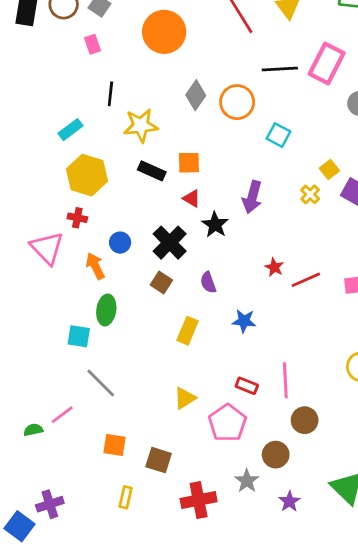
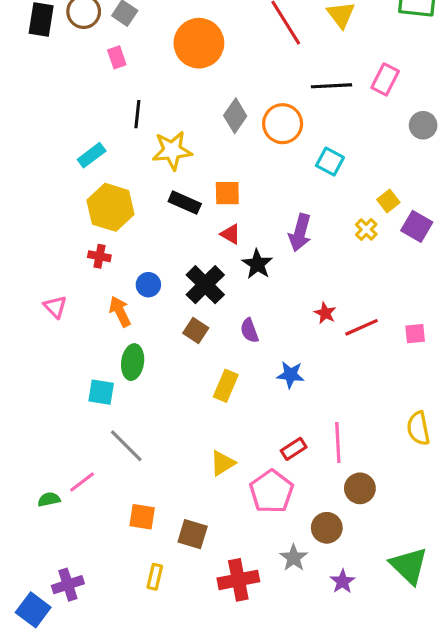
pink rectangle: (327, 64) -> (385, 79), size x0.7
pink triangle: (47, 248) -> (55, 307), moved, size x0.6
red rectangle: (247, 386) -> (294, 449), turned -55

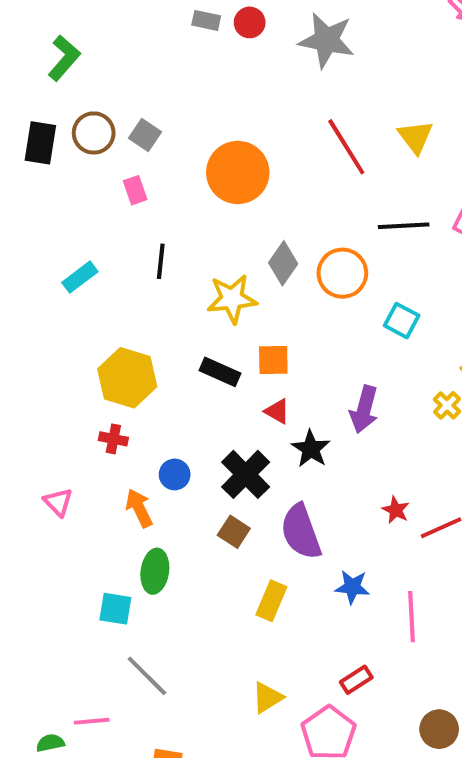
yellow star: (172, 151) -> (232, 299), moved
cyan rectangle: (92, 155) -> (80, 277), moved
purple semicircle: (249, 330) -> (301, 532), size x1.8
pink line: (338, 443) -> (411, 617), moved
pink line: (82, 482) -> (92, 721), turned 32

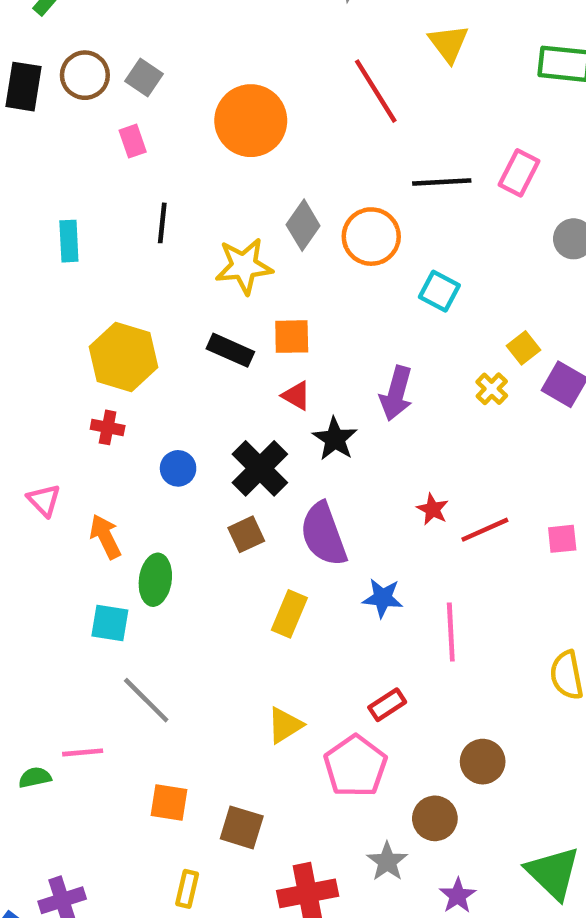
yellow triangle: (415, 137) -> (449, 43), moved
cyan rectangle: (80, 277) -> (69, 241), turned -56
orange arrow: (139, 508) -> (105, 537), moved
brown square: (234, 532) -> (246, 534), turned 32

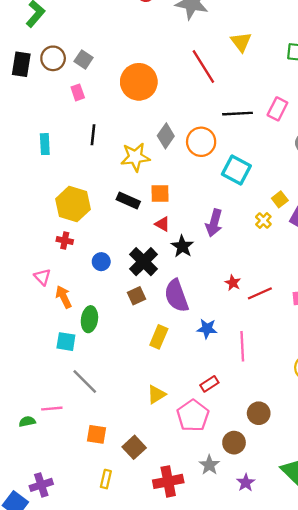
cyan square: (439, 291) -> (236, 170), size x1.4
pink triangle: (44, 500) -> (42, 277), moved
brown square: (242, 827) -> (134, 447), turned 30

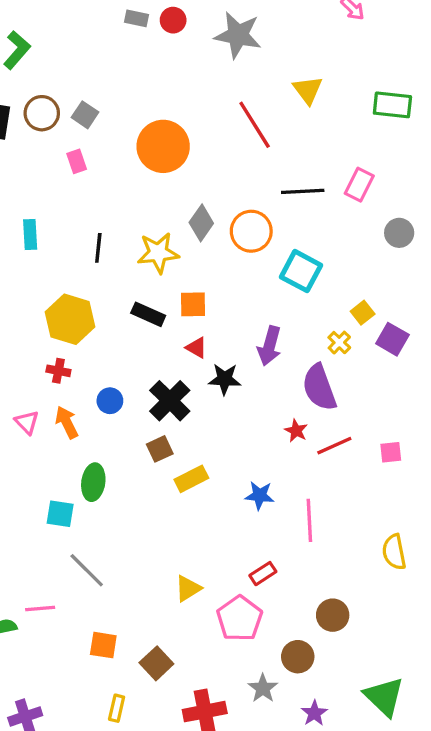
black line: (93, 135) -> (98, 248), moved
black star: (182, 246) -> (225, 379), turned -30
purple semicircle: (176, 296) -> (319, 387), moved
orange arrow: (64, 297) -> (67, 422), moved
yellow rectangle: (159, 337) -> (191, 479), moved, turned 40

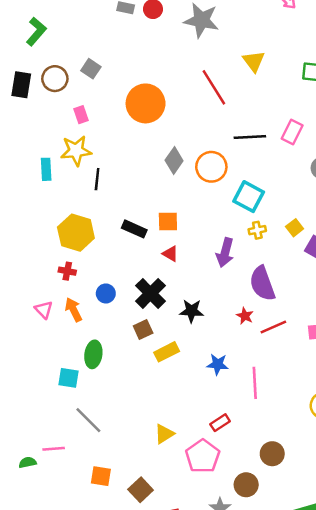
gray square: (85, 115) -> (91, 69), moved
yellow star: (158, 253) -> (76, 151), moved
yellow cross: (339, 343) -> (257, 230), moved, turned 35
black star: (225, 379) -> (191, 311), moved

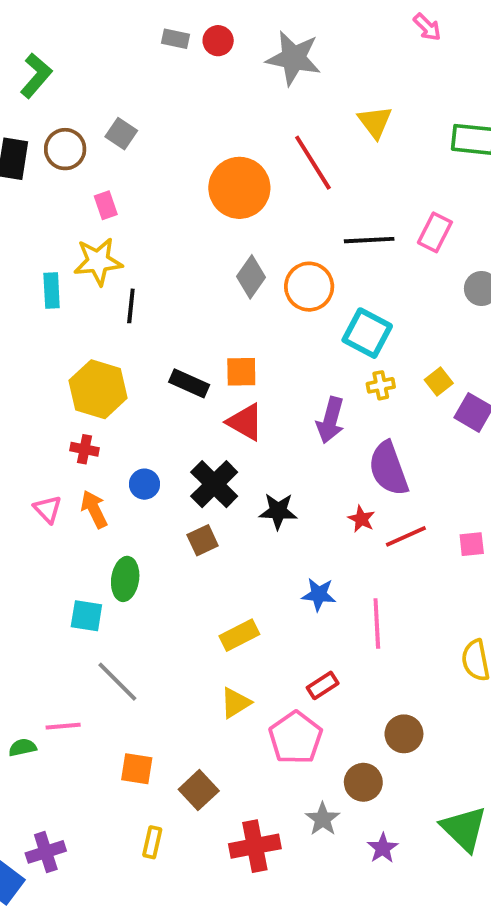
orange circle: (146, 103) -> (239, 188), moved
red triangle: (170, 254) -> (245, 422), size x1.5
yellow rectangle: (167, 352) -> (239, 635), moved

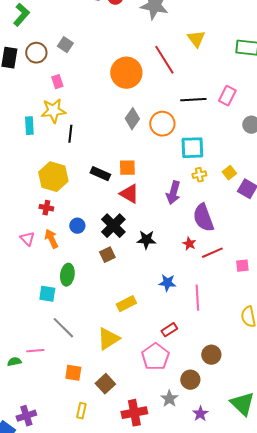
cyan square: (367, 333) -> (192, 148), turned -30
pink square: (472, 544) -> (242, 266), moved
yellow triangle: (236, 703) -> (108, 339), moved, size x1.4

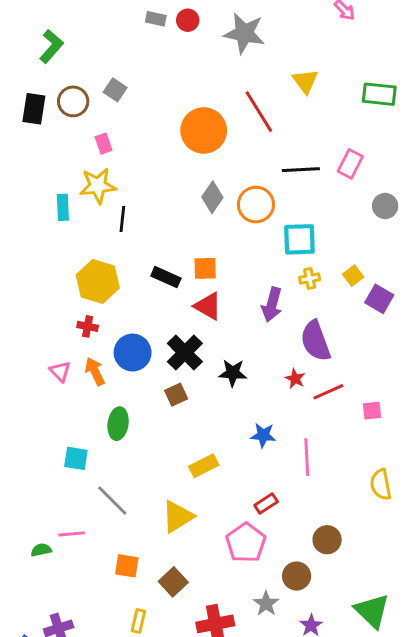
blue circle: (77, 226) -> (133, 353), size x1.6
cyan square: (47, 294) -> (76, 458), moved

